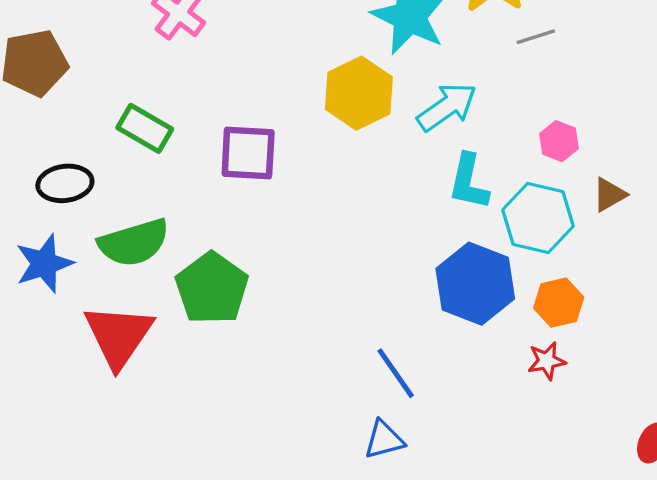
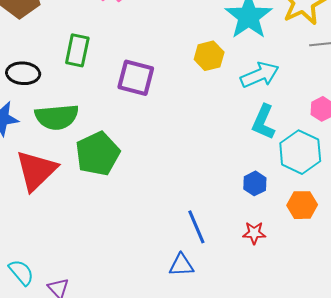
yellow hexagon: (359, 93) -> (209, 56), size x0.7
green rectangle: (145, 128) -> (77, 50), turned 60
blue hexagon: (475, 284) -> (255, 183), size x0.5
red star: (547, 361) -> (254, 233), moved

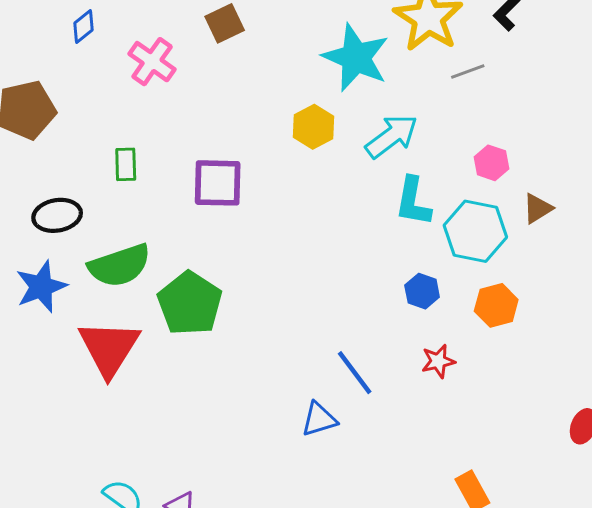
green rectangle: (77, 50) -> (126, 164), size x0.7
blue triangle: (181, 265) -> (319, 419), moved

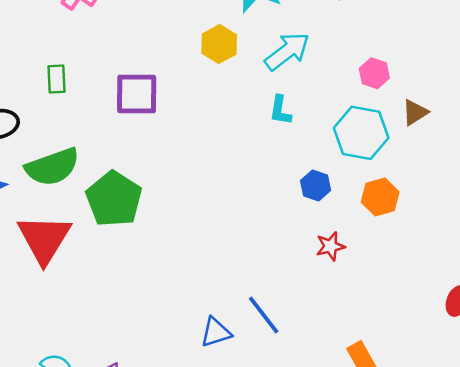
cyan L-shape: (413, 201) -> (280, 110), moved, size x0.7
blue line: (355, 373) -> (264, 315), moved
blue triangle: (319, 419) -> (216, 332), moved

